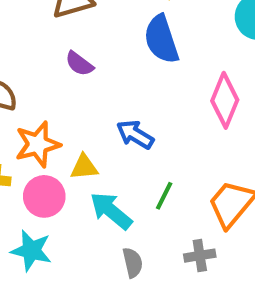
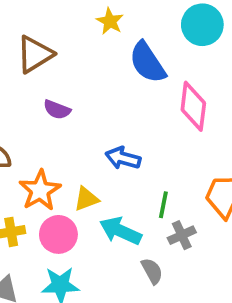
blue semicircle: (161, 39) -> (147, 62), moved
gray cross: (200, 256) -> (182, 235), moved

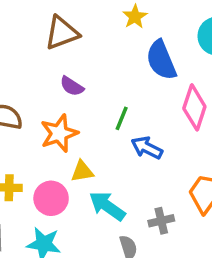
blue arrow: (123, 158) -> (147, 148), moved
orange star: (40, 190) -> (59, 133), moved
green line: (163, 205) -> (122, 118), moved

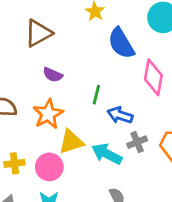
yellow triangle: (82, 171) -> (71, 142), size x1.4
cyan arrow: (107, 206) -> (107, 154), moved
gray cross: (161, 221) -> (137, 142), moved

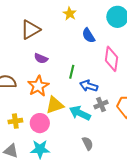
blue semicircle: (121, 43) -> (88, 35), size x0.7

